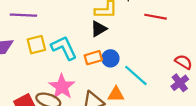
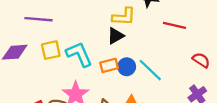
red semicircle: (184, 62) -> (201, 60), moved
cyan line: (136, 75) -> (150, 70), moved

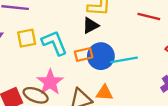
blue circle: (127, 67) -> (101, 56), size x1.5
cyan line: (150, 70) -> (124, 60), turned -55

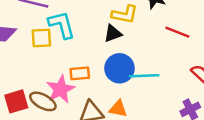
cyan L-shape: (54, 43) -> (62, 25), moved
orange rectangle: (84, 54) -> (80, 73), moved

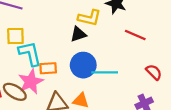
cyan L-shape: (62, 25) -> (30, 54), moved

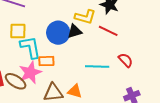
red line: (135, 35) -> (108, 31), moved
blue circle: (83, 65) -> (58, 33), moved
red semicircle: (154, 72) -> (126, 60), moved

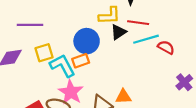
black triangle: (75, 31) -> (118, 32), moved
orange rectangle: (46, 61) -> (81, 61), moved
cyan line: (97, 67) -> (146, 39), moved

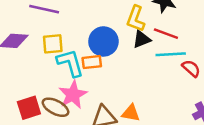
yellow L-shape: (109, 16) -> (136, 19), turned 100

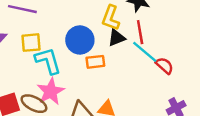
red line: (166, 34) -> (140, 32), turned 60
cyan line: (171, 54) -> (145, 52), turned 44
orange rectangle: (92, 62) -> (95, 62), moved

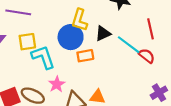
yellow L-shape: (111, 18) -> (80, 20), moved
red line: (140, 32) -> (150, 29), moved
pink star: (51, 91) -> (57, 84), moved, size x0.7

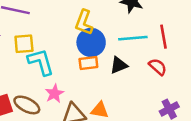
black triangle: (103, 33) -> (119, 65), moved
blue circle: (71, 37) -> (91, 42), moved
cyan line: (129, 45) -> (133, 38), moved, turned -45

